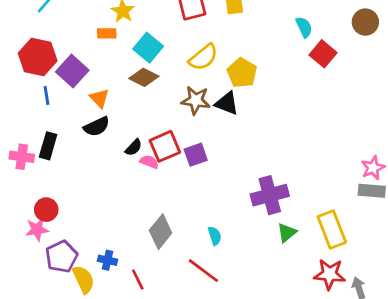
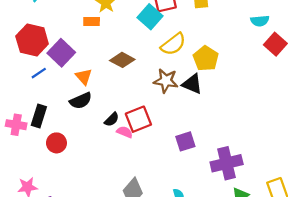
cyan semicircle: (304, 27) -> (260, 21), turned 108
cyan square: (148, 48) -> (150, 17), moved
blue line: (47, 96) -> (39, 73), turned 63
purple square: (196, 155) -> (185, 141), moved
red circle: (46, 210) -> (56, 143), moved

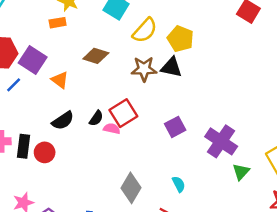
black semicircle: (81, 101) -> (63, 121), moved
black rectangle: (39, 116) -> (24, 146), moved
purple cross: (227, 163) -> (221, 141), turned -32

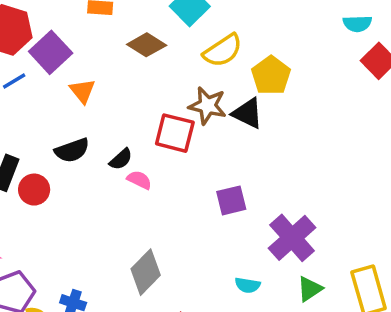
brown diamond: (96, 56) -> (147, 45), moved
red square: (123, 113) -> (175, 133), moved, turned 32
cyan semicircle: (179, 184) -> (248, 285), moved, turned 112

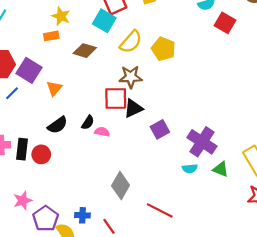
orange triangle: (82, 91) -> (54, 88), turned 35
black triangle: (248, 113) -> (133, 108), moved, turned -36
cyan semicircle: (248, 285) -> (190, 168), moved
green triangle: (310, 289) -> (221, 169), turned -49

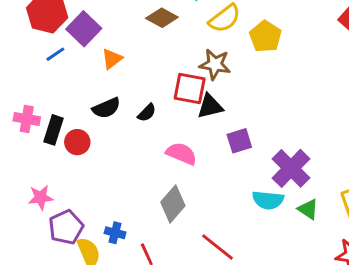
pink semicircle: (102, 132) -> (181, 154), moved, size x1.5
cyan semicircle: (190, 168) -> (268, 200), size x1.5

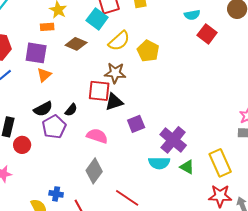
purple square: (84, 29) -> (36, 53), moved, turned -30
red circle: (77, 142) -> (22, 145), moved
purple pentagon: (66, 227) -> (54, 127), moved

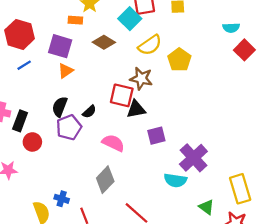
black semicircle: (43, 109) -> (60, 107), turned 132
green triangle: (187, 167) -> (206, 207), moved

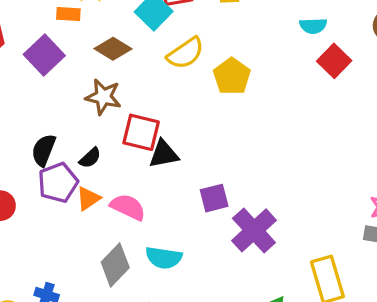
purple square: (60, 46) -> (44, 55), turned 30
orange triangle: (66, 71) -> (88, 198), moved
brown star: (141, 79) -> (103, 97), moved
purple square: (156, 136) -> (214, 198), moved
cyan semicircle: (175, 180) -> (164, 258), moved

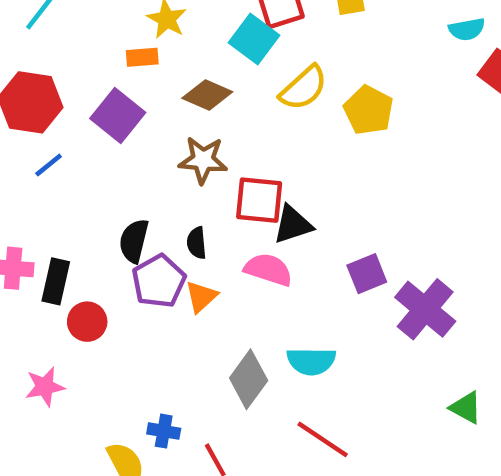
black semicircle: (90, 158) -> (197, 243), turned 135
pink semicircle: (128, 207) -> (268, 269), moved

